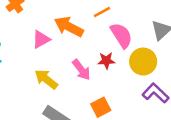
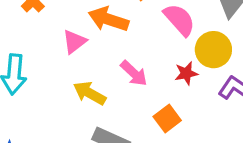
red star: (106, 61) -> (186, 73), moved

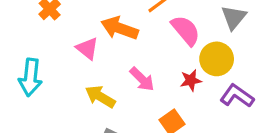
pink triangle: (74, 42) -> (87, 48), turned -45

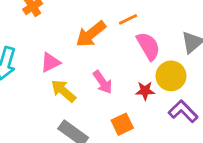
orange arrow: (120, 28) -> (91, 34), turned -68
pink triangle: (87, 48) -> (50, 62), moved, turned 45

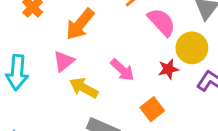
orange arrow: (91, 34) -> (80, 24), moved

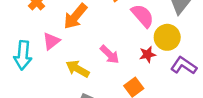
pink triangle: (64, 61) -> (51, 41), moved

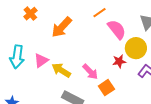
pink triangle: (51, 41) -> (41, 60), moved
pink arrow: (110, 54) -> (90, 72), moved

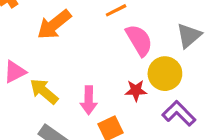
pink arrow: (90, 72) -> (89, 100), turned 36

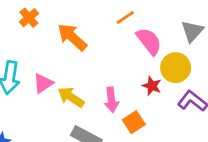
orange arrow: (54, 25) -> (72, 37), turned 88
red star: (136, 90) -> (152, 86), turned 30

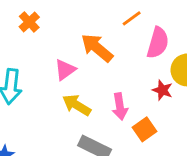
orange arrow: (72, 37) -> (97, 48), moved
pink semicircle: (149, 41) -> (158, 43), turned 56
pink triangle: (43, 83) -> (65, 70), moved

